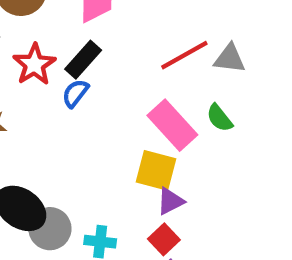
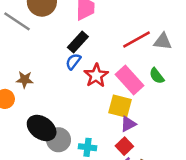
red star: (34, 64) -> (96, 75), moved

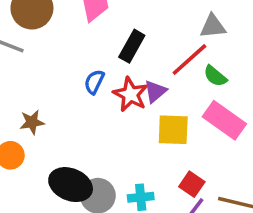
red line: (136, 39) -> (189, 59), moved
black rectangle: (78, 42) -> (132, 46), moved
pink rectangle: (129, 80) -> (224, 120), moved
purple triangle: (128, 124) -> (155, 91), moved

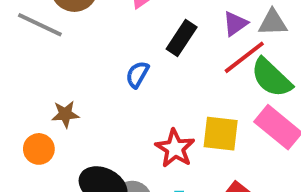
green semicircle: (215, 76) -> (271, 78), size x1.6
purple triangle: (155, 91) -> (235, 24), moved
red star: (130, 94) -> (175, 148), moved

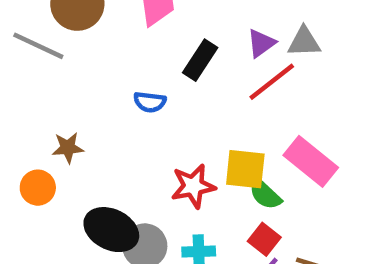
blue semicircle: (137, 74) -> (150, 102), turned -112
green semicircle: (271, 78) -> (265, 194), moved, size x0.7
red star: (175, 148) -> (193, 186), turned 30

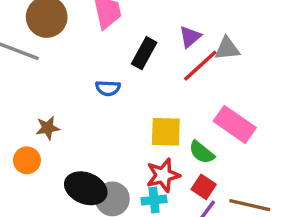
gray triangle: (304, 42) -> (227, 49), moved
yellow square: (245, 169) -> (166, 132), moved
red star: (193, 186) -> (163, 175), moved

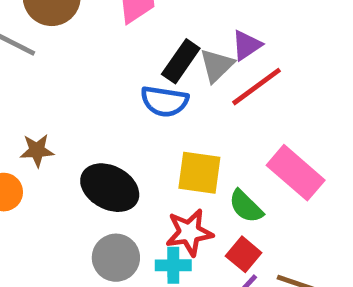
gray triangle: (227, 49) -> (217, 65), moved, turned -44
blue semicircle: (108, 88) -> (164, 101), moved, size x1.4
black ellipse: (86, 188) -> (110, 188), moved

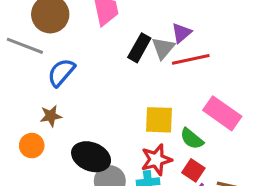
red line: (257, 87) -> (191, 59), turned 30
blue semicircle: (164, 101) -> (61, 73), moved, turned 128
black ellipse: (110, 188) -> (91, 157), moved

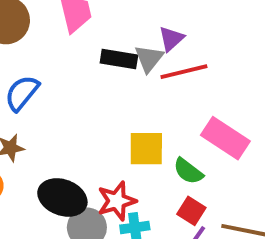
black rectangle: (139, 48) -> (119, 59), turned 72
red star: (156, 160) -> (117, 201), moved

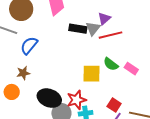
pink rectangle: (225, 138) -> (131, 69), size x0.6
green semicircle: (188, 171) -> (111, 64), moved

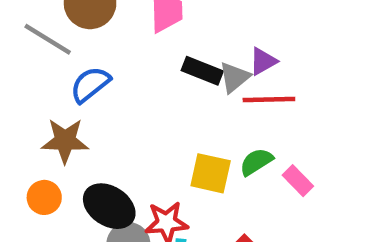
green semicircle: (111, 64) -> (256, 162), turned 98
brown star: (23, 73) -> (65, 141), size x1.5
orange circle: (12, 92) -> (44, 197), moved

